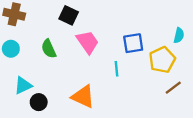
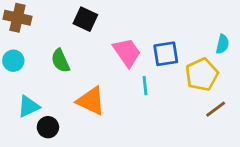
pink trapezoid: (88, 42) -> (127, 52), moved
orange triangle: (83, 97) -> (91, 101), moved

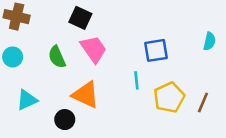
pink trapezoid: (127, 52) -> (93, 49), moved
yellow pentagon: (202, 75) -> (169, 97), moved
brown line: (216, 109) -> (203, 103), turned -30
black circle: (48, 127) -> (65, 120), moved

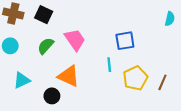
black square: (80, 18) -> (44, 15), moved
cyan semicircle: (209, 41) -> (170, 19), moved
green semicircle: (57, 57) -> (46, 46), turned 66

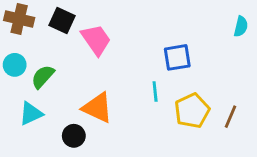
pink trapezoid: (75, 40) -> (96, 40), moved
green semicircle: (46, 46) -> (43, 77), moved

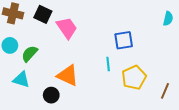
cyan triangle: (31, 114) -> (21, 80), turned 42
brown line: (231, 117) -> (165, 91), moved

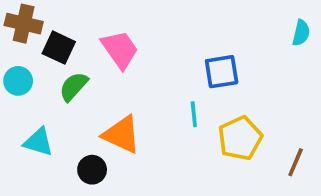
black square: (43, 14) -> (59, 48), moved
green semicircle: (30, 54) -> (74, 86), moved

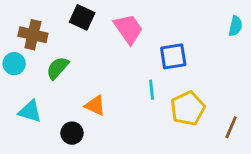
brown cross: (24, 24) -> (33, 35), moved
black square: (59, 48) -> (82, 17), moved
pink trapezoid: (120, 49) -> (128, 29), moved
orange triangle: (122, 135) -> (95, 106), size x0.7

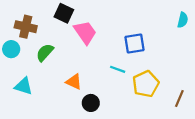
pink trapezoid: (128, 29) -> (85, 32), moved
cyan line: (152, 90) -> (118, 69), turned -64
black circle: (72, 133) -> (91, 103), moved

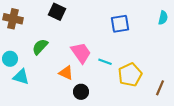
brown cross: (26, 27) -> (13, 19), moved
pink trapezoid: (85, 32) -> (81, 53), moved
blue square: (134, 44) -> (120, 24), moved
cyan circle: (11, 49) -> (10, 59), moved

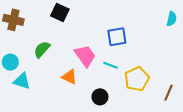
blue square: (120, 24) -> (117, 37), moved
black circle: (81, 92) -> (100, 97), moved

